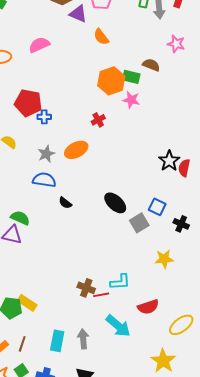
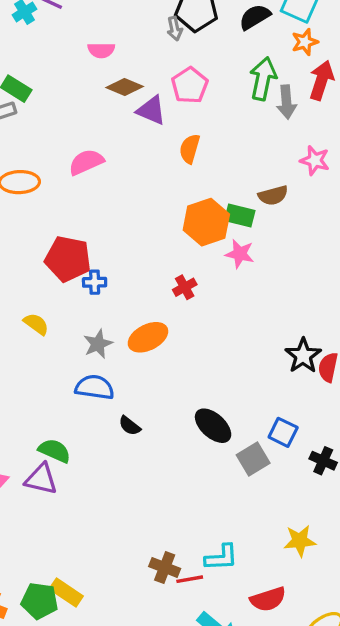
orange semicircle: (101, 37) -> (190, 149), turned 54
brown semicircle: (151, 65) -> (273, 195), turned 144
yellow star: (164, 259) -> (300, 541), moved

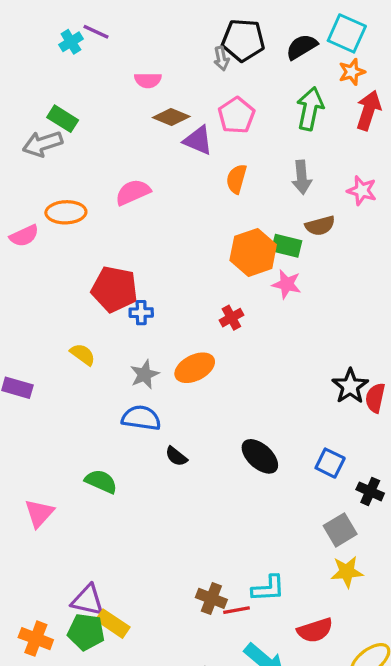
gray arrow: (286, 102) -> (302, 177), moved
gray square: (253, 459) -> (340, 530), moved
purple triangle: (41, 479) -> (88, 600), moved

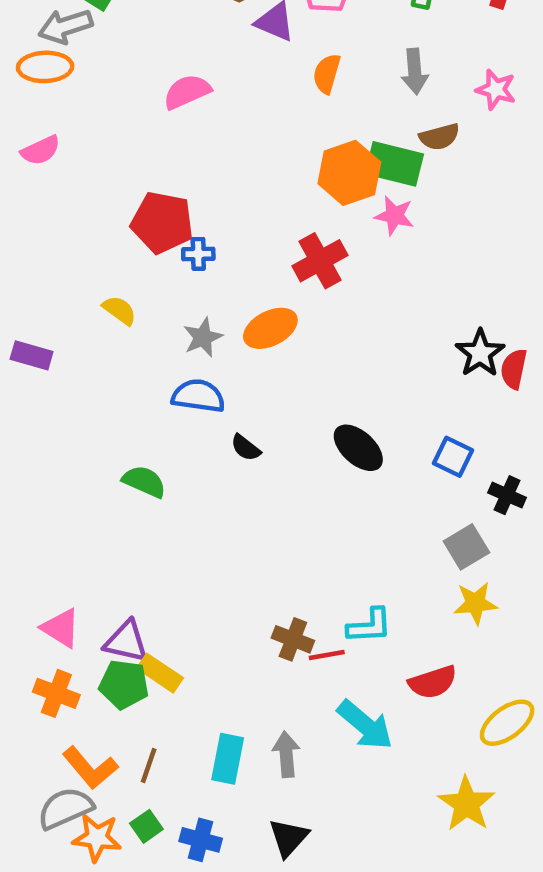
orange ellipse: (66, 212) -> (45, 67), moved
green rectangle: (287, 246) -> (394, 164), size x1.4
red cross: (231, 318) -> (320, 261), size x1.6
pink triangle: (39, 513) -> (61, 628), moved, turned -40

